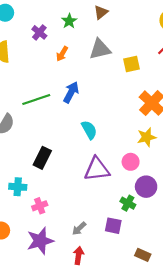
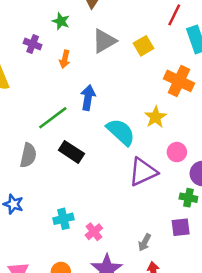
cyan semicircle: (89, 130) -> (121, 132), size x1.4
yellow star: (147, 137) -> (156, 117), moved
black rectangle: (42, 158) -> (71, 152), moved, turned -65

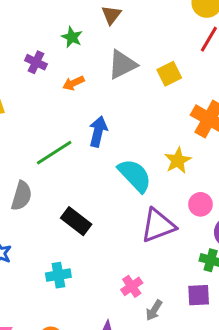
orange arrow: (65, 59) -> (73, 83), turned 48
black rectangle: (71, 152) -> (76, 221), moved
pink cross: (94, 232) -> (132, 286), moved

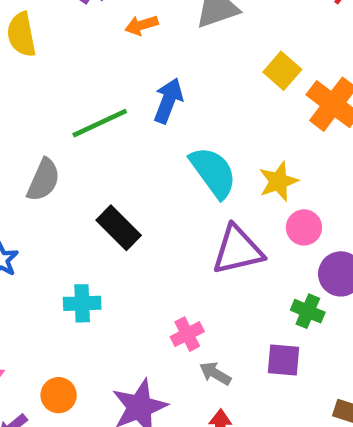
yellow square: (169, 74) -> (282, 71), moved, turned -30
yellow star: (178, 160) -> (278, 181), moved
gray arrow: (154, 310) -> (215, 373), turned 80

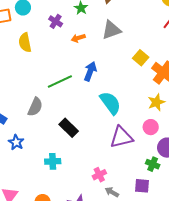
yellow star: (278, 181) -> (156, 102), moved

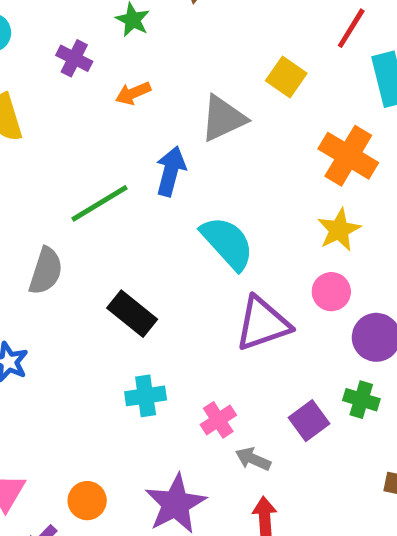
gray triangle: (111, 30) -> (223, 118), moved
yellow square: (141, 58) -> (286, 77), moved
cyan cross: (53, 161) -> (146, 396), moved
green cross: (153, 164) -> (361, 400), moved
purple square: (142, 186) -> (309, 421), moved, turned -35

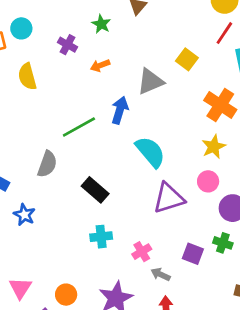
purple square: (309, 421) -> (193, 254), turned -35

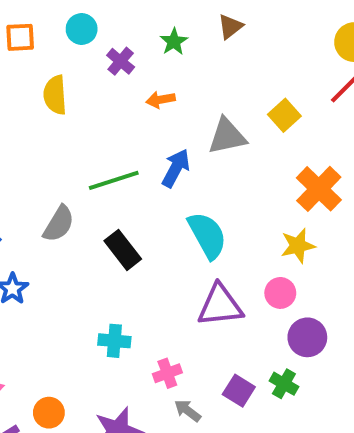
cyan circle: (21, 28) -> (82, 29), moved
black rectangle: (95, 190) -> (123, 250), moved

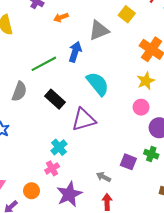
purple triangle: (220, 305) -> (84, 120), moved
cyan cross: (114, 341) -> (59, 147), turned -35
pink cross: (167, 373) -> (52, 168), moved

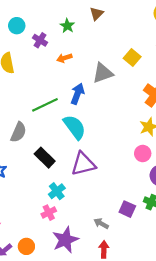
cyan semicircle: (98, 84) -> (74, 127), moved
black rectangle: (55, 99) -> (45, 158), moved
orange circle: (31, 191) -> (26, 246), moved

